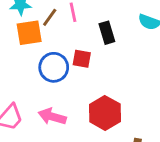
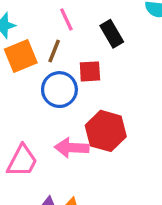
brown line: (50, 17) -> (54, 51), moved
red hexagon: (105, 113) -> (106, 131), moved

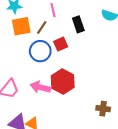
red square: (90, 71) -> (61, 44), turned -32

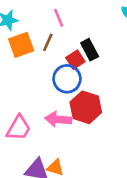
black rectangle: (78, 24) -> (90, 50), moved
blue circle: (40, 51) -> (67, 79), moved

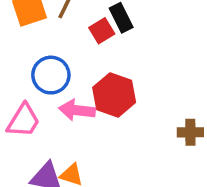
blue circle: (67, 79) -> (51, 75), moved

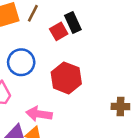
pink arrow: (77, 110) -> (39, 114), moved

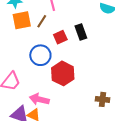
black rectangle: (73, 22) -> (81, 32), moved
blue circle: (21, 62) -> (40, 55), moved

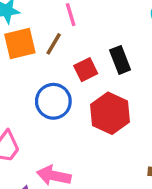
red hexagon: (63, 73) -> (110, 113), moved

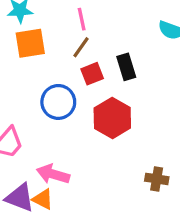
brown line: (54, 44) -> (81, 47), moved

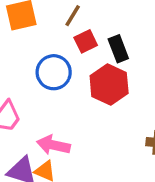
black rectangle: (126, 67) -> (118, 49), moved

